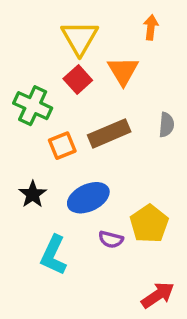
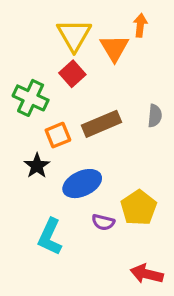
orange triangle: (123, 71) -> (114, 48), moved
black star: (33, 194) -> (37, 166), moved
red arrow: (158, 295) -> (147, 274), turned -132

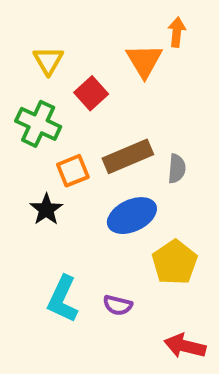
yellow triangle: (74, 35) -> (48, 61), moved, size x0.7
gray semicircle: (155, 116) -> (177, 169), moved
blue ellipse: (82, 184) -> (132, 216), moved
purple semicircle: (103, 222) -> (118, 305), moved

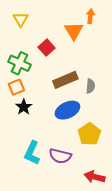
yellow triangle: (48, 61) -> (21, 19), moved
orange square: (73, 171) -> (16, 87), moved
purple semicircle: (118, 305) -> (60, 156), size x1.5

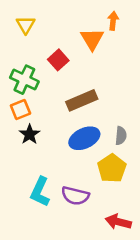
gray semicircle: (90, 86) -> (121, 136), moved

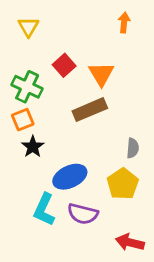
orange triangle: (92, 39) -> (101, 74), moved
blue ellipse: (84, 138) -> (70, 177), moved

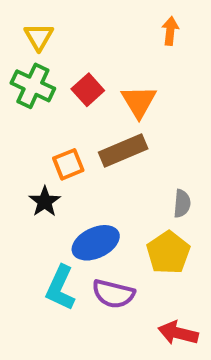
green cross: (27, 87) -> (33, 86), moved
orange square: (23, 120) -> (68, 164), moved

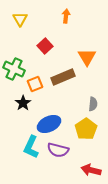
orange arrow: (170, 31) -> (66, 16), moved
green cross: (33, 86) -> (14, 69), moved
orange triangle: (139, 102) -> (87, 57), moved

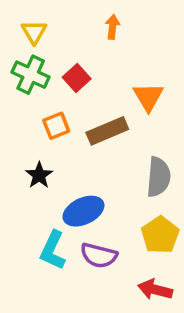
green cross: (14, 69) -> (31, 75), moved
orange square: (35, 84) -> (56, 126), moved
gray semicircle: (93, 104) -> (159, 177), size x1.6
yellow pentagon: (86, 129) -> (160, 235), moved

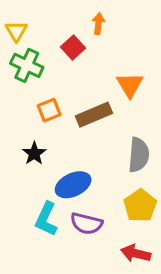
yellow triangle: (34, 32) -> (16, 31), moved
red square: (77, 78) -> (73, 47), moved

